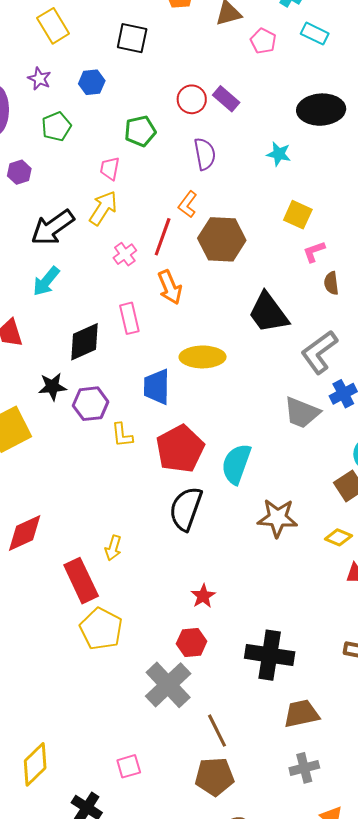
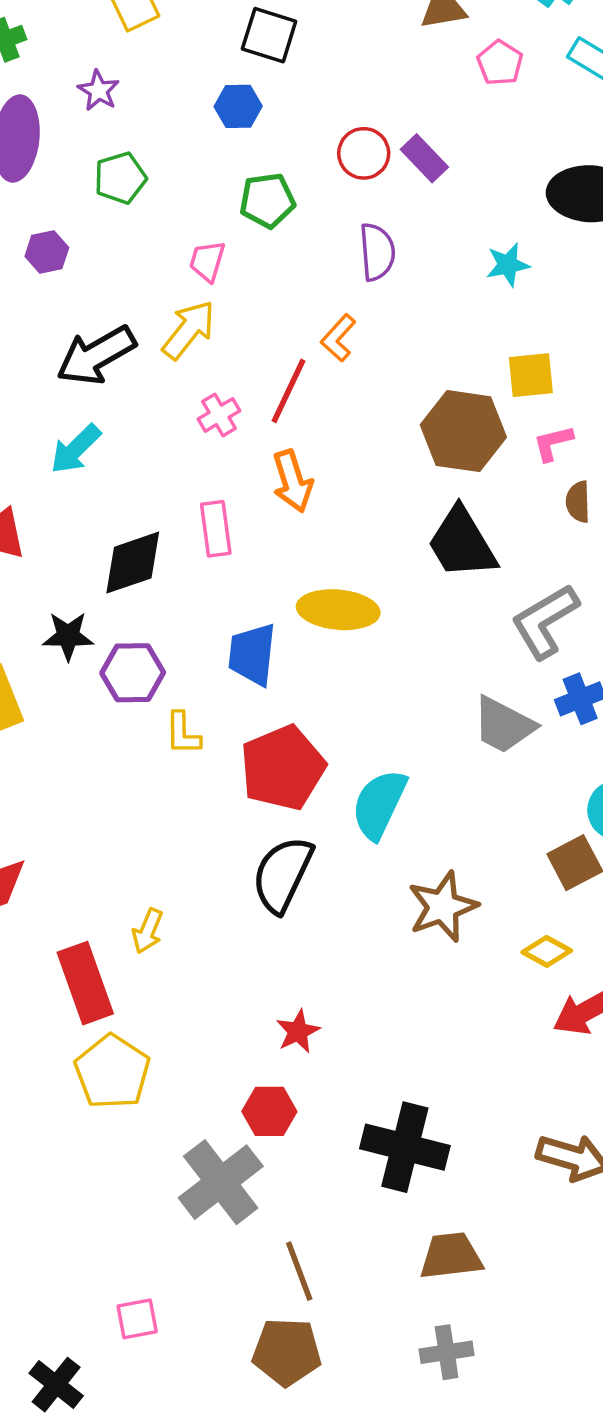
blue hexagon: (92, 82) -> (238, 106), moved
cyan star: (279, 154) -> (508, 265), turned -30
yellow square: (298, 215) -> (531, 375), turned -36
brown hexagon: (222, 239) -> (463, 431), moved
brown star: (278, 518) -> (443, 907), turned -30

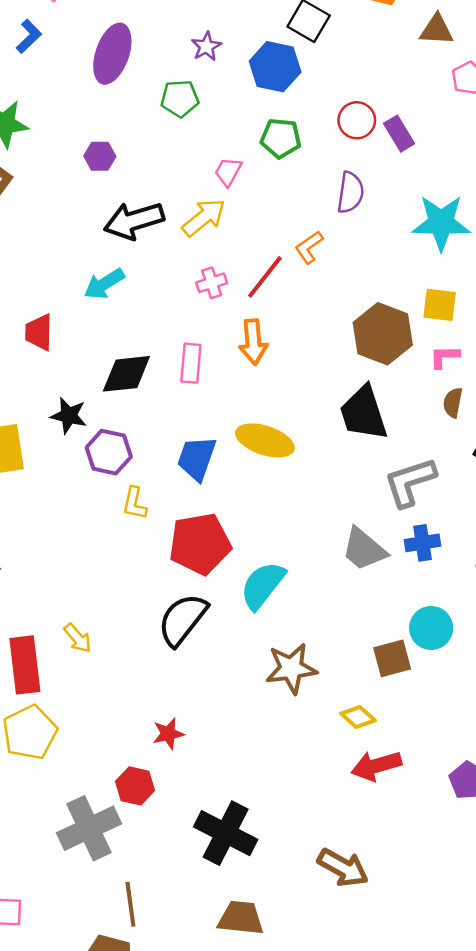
purple star: (99, 91) -> (206, 46), moved
blue hexagon: (238, 106) -> (275, 67), size x1.5
purple hexagon: (47, 252) -> (100, 156), moved
cyan star: (508, 265) -> (441, 223), size x1.8
yellow arrow: (148, 931) -> (78, 638), turned -76

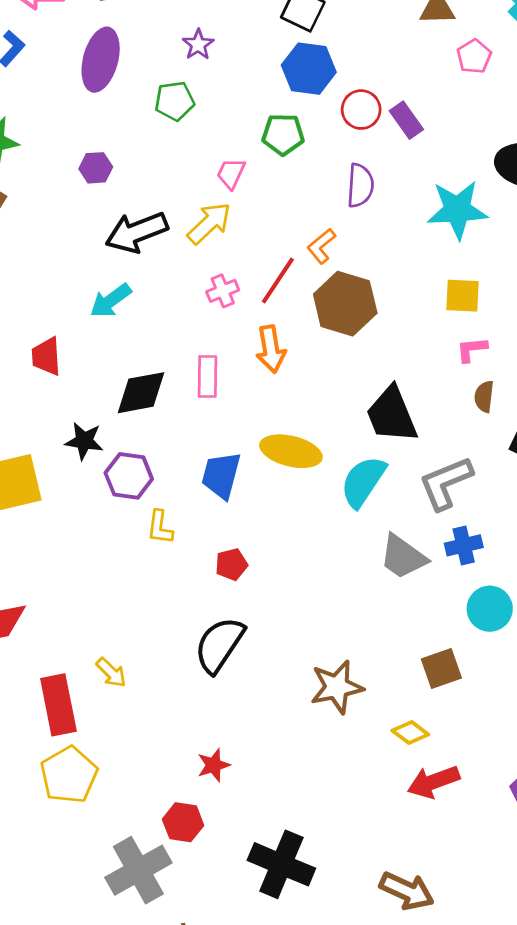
blue hexagon: (275, 67) -> (309, 69), moved
brown hexagon: (383, 334) -> (345, 304), moved
red pentagon: (200, 544) -> (231, 564), size x0.5
cyan semicircle: (263, 585) -> (363, 482), moved
cyan circle: (431, 628) -> (490, 609), moved

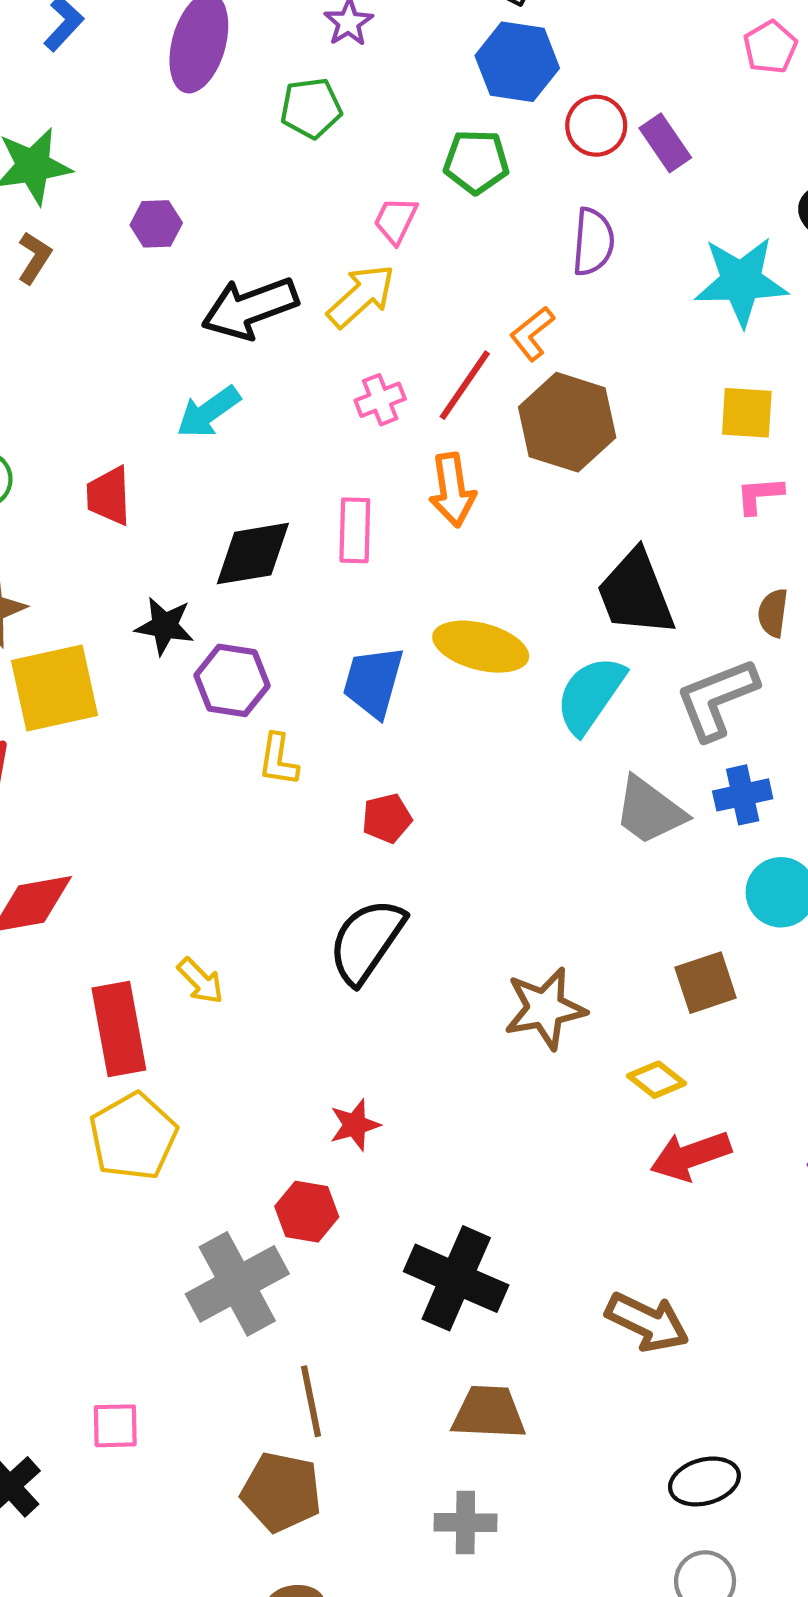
purple hexagon: (96, 168) -> (156, 224), moved
brown semicircle: (484, 397) -> (773, 613), moved

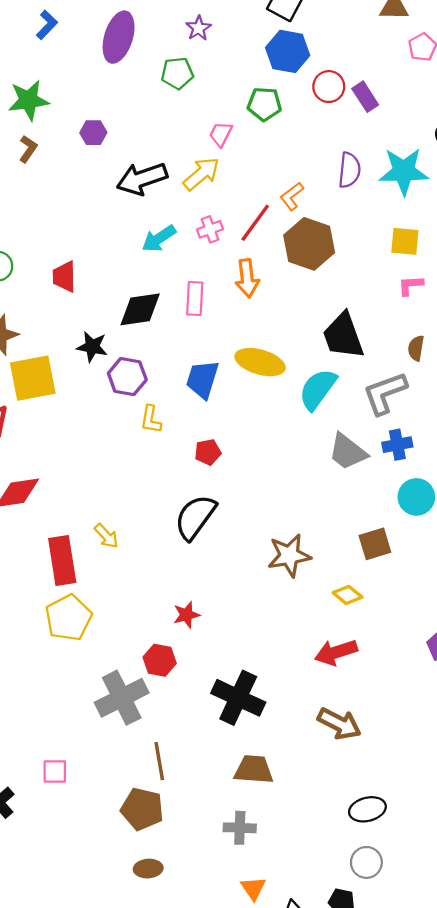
purple semicircle: (593, 242) -> (349, 170), moved
cyan arrow: (208, 412) -> (159, 239), moved
red arrow: (691, 1156) -> (336, 652), moved

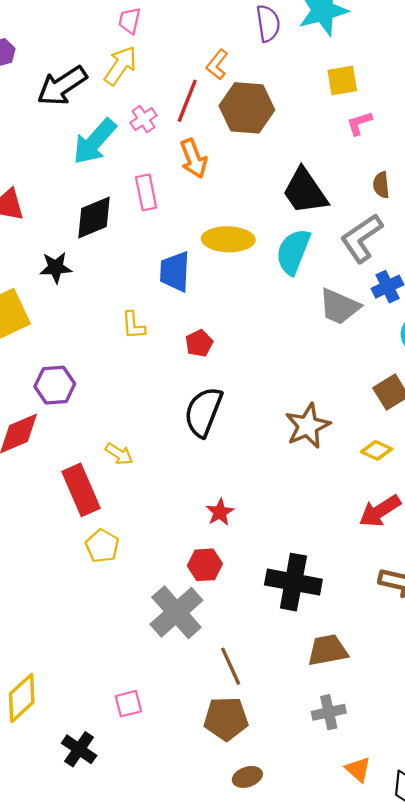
cyan arrow: (159, 239) -> (95, 142), size x1.4
purple hexagon: (127, 377) -> (55, 385), moved
yellow pentagon: (68, 618) -> (102, 546), size x0.7

